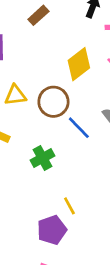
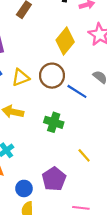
green cross: (43, 158) -> (54, 122), turned -30
purple pentagon: (52, 230) -> (54, 179), moved

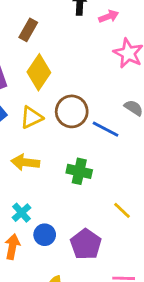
yellow diamond: (65, 41) -> (39, 72), moved
blue circle: (24, 188) -> (45, 235), moved

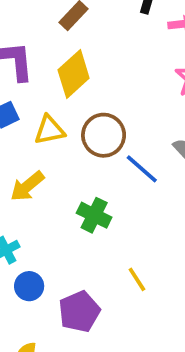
yellow arrow: (25, 162) -> (27, 186), turned -60

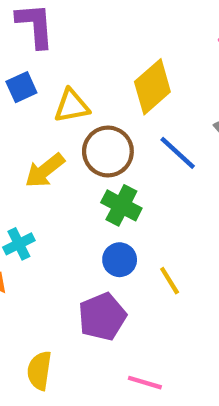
yellow diamond: (74, 74) -> (152, 87), moved
brown circle: (104, 135) -> (108, 151), moved
blue circle: (29, 286) -> (120, 260), moved

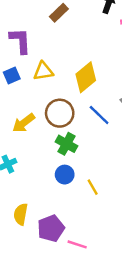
yellow triangle: (72, 106) -> (43, 71), moved
purple pentagon: (102, 317) -> (51, 228), moved
yellow semicircle: (39, 371) -> (21, 214), moved

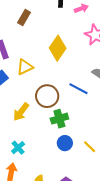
yellow diamond: (86, 77) -> (58, 48), moved
green cross: (66, 144) -> (59, 119), turned -30

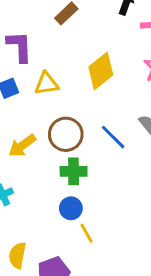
yellow line: (90, 147) -> (86, 233), moved

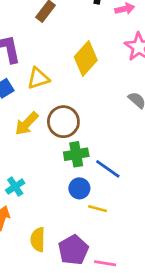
blue line: (113, 137) -> (108, 169), moved
yellow arrow: (22, 146) -> (27, 124), moved
yellow line: (86, 233) -> (97, 209), turned -36

